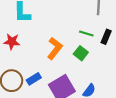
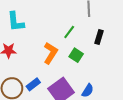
green line: (86, 33) -> (69, 32), moved, turned -64

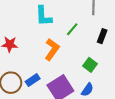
cyan L-shape: (16, 22) -> (44, 16), moved
green square: (76, 55) -> (90, 65), moved

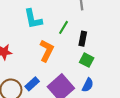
black rectangle: (102, 36) -> (83, 39), moved

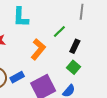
cyan L-shape: (33, 19) -> (21, 17), moved

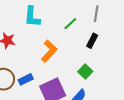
green line: (59, 31) -> (70, 24), moved
black rectangle: (75, 46) -> (92, 41), moved

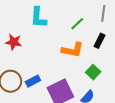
orange L-shape: (49, 51) -> (73, 50), moved, turned 60

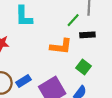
green line: (77, 24) -> (73, 20), moved
black rectangle: (100, 41) -> (87, 35), turned 64

